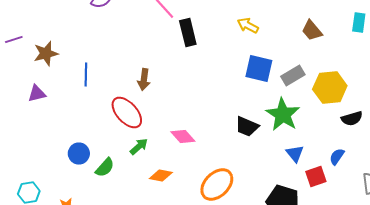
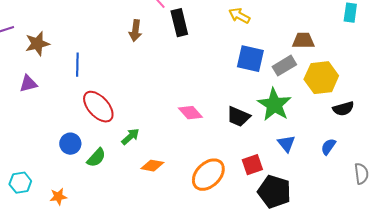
brown trapezoid: (312, 30) -> (303, 41), moved, turned 130
brown arrow: (144, 80) -> (135, 31), moved
red ellipse: (127, 112) -> (98, 107), moved
pink diamond: (183, 136) -> (190, 113), moved
red square: (316, 176) -> (252, 165), moved

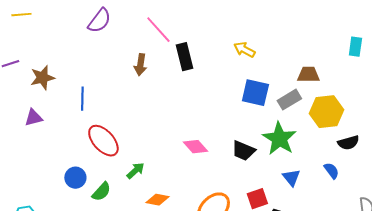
blue semicircle: (328, 147) -> (331, 171), moved, turned 108

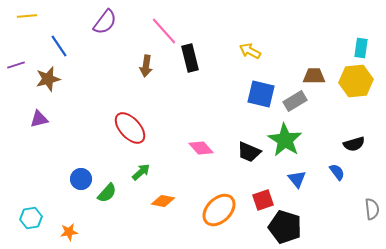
blue line: (82, 99) -> (59, 46), moved, turned -35
yellow hexagon: (326, 112) -> (356, 81), moved
red ellipse: (103, 141) -> (130, 128), moved

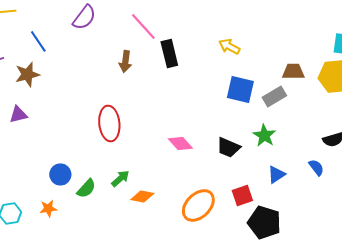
red ellipse: (130, 128) -> (109, 123), turned 36
green star: (285, 140) -> (264, 135), size x0.7
green arrow: (141, 172) -> (120, 178), moved
blue triangle: (297, 179) -> (276, 174), turned 36
orange star: (69, 232) -> (48, 208), moved

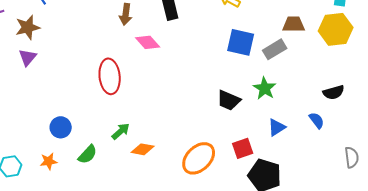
purple triangle: (18, 114) -> (28, 57), moved, turned -36
pink diamond: (180, 143) -> (148, 42), moved
green semicircle: (86, 188) -> (88, 154), moved

